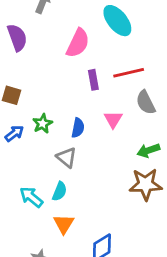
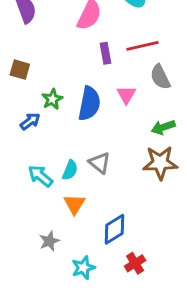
blue semicircle: (78, 128) -> (89, 104), size x1.6
blue arrow: (14, 133) -> (30, 121), moved
gray triangle: (67, 157) -> (100, 163), moved

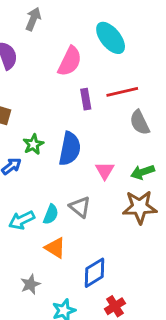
pink triangle: (126, 95) -> (105, 171), moved
cyan arrow: (40, 176) -> (22, 220), turned -65
orange triangle: (74, 204) -> (55, 248), turned -30

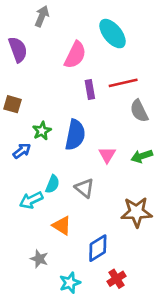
brown star: (140, 207) -> (136, 212), moved
cyan semicircle: (51, 214) -> (53, 184), moved
gray star: (30, 284) -> (39, 259), turned -30

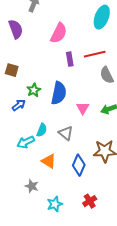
cyan ellipse: (112, 34) -> (102, 17), moved, turned 60
blue diamond: (98, 248) -> (79, 165), moved, turned -35

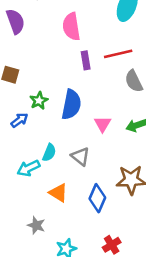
pink semicircle: (59, 33) -> (71, 27), turned 145

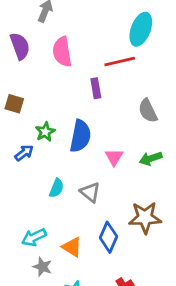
pink semicircle: (71, 27) -> (62, 52), moved
red line: (118, 54) -> (120, 62), moved
cyan arrow: (28, 168) -> (34, 237), moved
orange triangle: (58, 193) -> (72, 247), moved

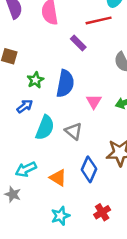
purple rectangle: (96, 88) -> (78, 43), turned -35
blue arrow: (24, 153) -> (25, 106), moved
cyan semicircle: (56, 188) -> (45, 128), size x1.5
gray star: (42, 267) -> (13, 194), moved

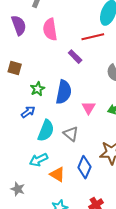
cyan arrow: (26, 169) -> (39, 160), moved

